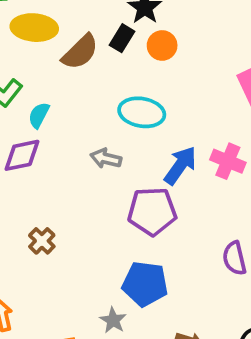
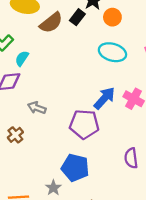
orange circle: (162, 45) -> (112, 17), moved
cyan ellipse: (142, 112) -> (112, 52), moved
gray arrow: (106, 158) -> (37, 108), moved

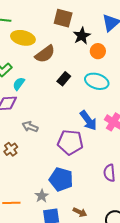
black rectangle: (77, 17) -> (64, 79), moved
blue arrow: (104, 98) -> (88, 121), turned 100

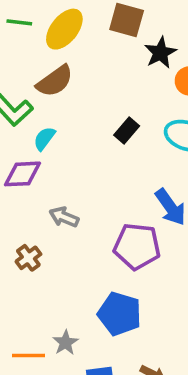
yellow ellipse: (23, 38) -> (64, 29), moved, turned -65
brown semicircle: (45, 54) -> (55, 81), moved
gray star: (42, 196) -> (65, 343), moved

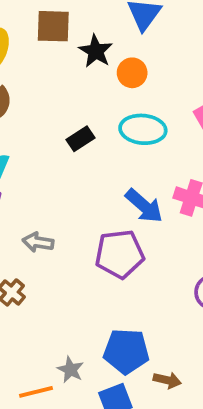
black rectangle: (127, 131) -> (80, 139), turned 30
blue pentagon: (120, 314) -> (126, 351), moved

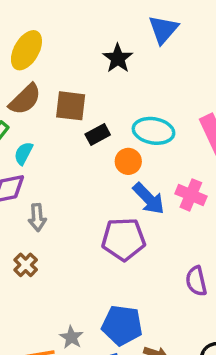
brown square: (53, 26) -> (71, 106), moved
orange circle: (132, 73) -> (128, 161), moved
gray arrow: (38, 242) -> (37, 217), moved, turned -108

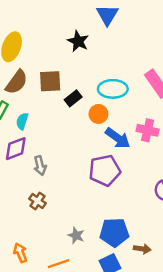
gray star: (71, 337) -> (76, 235), moved

